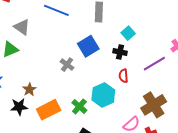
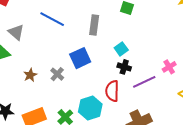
black cross: (120, 52) -> (124, 67), moved
red semicircle: (123, 76) -> (112, 91), size x1.5
brown star: (29, 90) -> (30, 75), moved

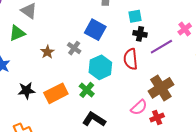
cyan square: (121, 49) -> (135, 16), turned 32
blue square: (80, 58) -> (95, 30), turned -30
cyan hexagon: (90, 108) -> (100, 67), moved

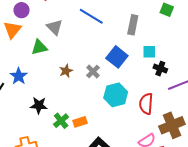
cyan square: (135, 16) -> (149, 52), moved
red semicircle: (131, 59) -> (146, 104), moved
green cross: (87, 90) -> (61, 121), moved
orange rectangle: (56, 93) -> (80, 122), moved, size x0.6

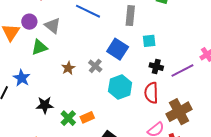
purple circle: (21, 10) -> (29, 22), moved
black cross: (160, 69) -> (156, 67), moved

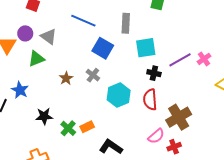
cyan square: (149, 41) -> (146, 48), size x1.5
blue square: (118, 49) -> (103, 48), moved
purple line: (182, 70) -> (180, 60), moved

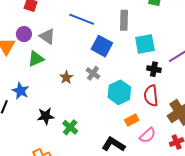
orange rectangle: (87, 127) -> (132, 120), moved
pink semicircle: (156, 136) -> (148, 135), moved

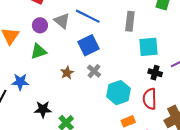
purple circle: (24, 34) -> (40, 25), moved
gray triangle: (47, 36) -> (62, 21), moved
blue square: (102, 46) -> (88, 45), moved, turned 30
blue star: (21, 91) -> (20, 82), turned -30

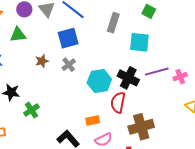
cyan square: (148, 47) -> (139, 42), moved
black cross: (155, 73) -> (128, 78), size x1.5
cyan hexagon: (119, 93) -> (99, 81), moved

